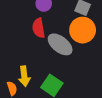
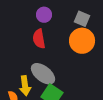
gray ellipse: (60, 44) -> (43, 74), moved

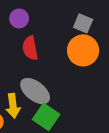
purple circle: (44, 15) -> (19, 18), moved

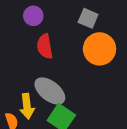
gray square: (83, 23) -> (88, 18), moved

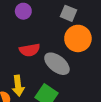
red semicircle: (45, 46) -> (30, 50), moved, turned -90
gray ellipse: (50, 91) -> (57, 64), moved

